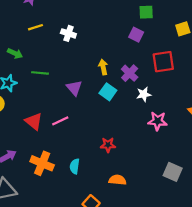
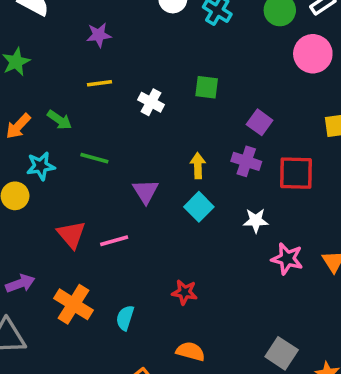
green square: (146, 12) -> (207, 87), moved
purple cross: (130, 73) -> (246, 161), moved, turned -35
pink star: (158, 121) -> (287, 259), moved

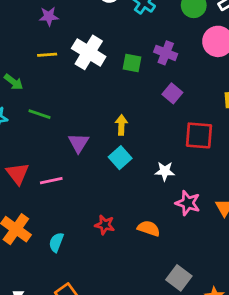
white cross: (151, 102) -> (89, 52), moved, size x1.6
purple cross: (246, 161) -> (166, 53), moved
orange semicircle: (190, 351) -> (149, 228), moved

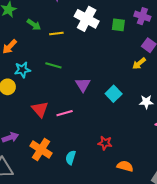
yellow line: (47, 55) -> (56, 33), moved
green arrow: (14, 82) -> (34, 25), moved
yellow arrow: (121, 125) -> (139, 63), moved, turned -128
orange semicircle: (149, 228) -> (125, 166), moved

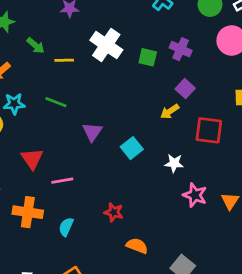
pink line: (65, 113) -> (62, 181), moved
orange cross: (41, 150) -> (28, 212), turned -30

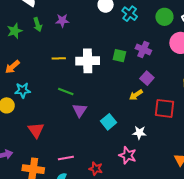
white cross: (106, 45) -> (88, 61), moved, turned -35
green arrow: (36, 46) -> (38, 25), moved, turned 32
green line: (56, 102) -> (66, 91), moved
pink line: (62, 181) -> (66, 158), moved
pink star: (195, 195) -> (128, 155), moved

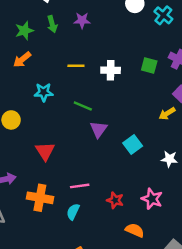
white cross: (88, 61) -> (111, 70), size x0.7
orange arrow: (12, 67) -> (22, 60), moved
cyan star: (23, 90) -> (44, 92), moved
pink star: (128, 155) -> (152, 199), moved

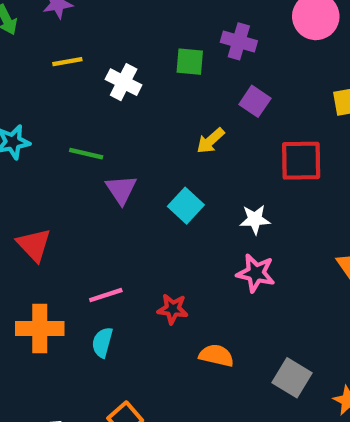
yellow line: (76, 66) -> (67, 62), moved
white cross: (111, 70) -> (124, 82), turned 36
yellow arrow: (167, 113) -> (211, 141), moved
pink star: (152, 199) -> (256, 273), moved

